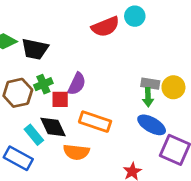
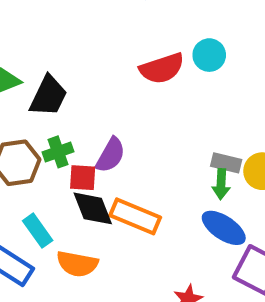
black trapezoid: (35, 49) -> (48, 96), turned -80
black diamond: (53, 127) -> (93, 208), moved
orange semicircle: (76, 152) -> (77, 264), moved

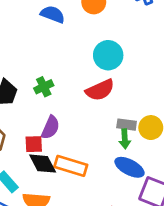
cyan circle: (209, 55) -> (108, 55), size x1.4
red semicircle: (162, 68) -> (100, 90), moved
green cross: (58, 152) -> (44, 87), moved

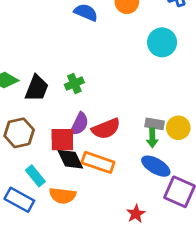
cyan circle: (108, 55) -> (162, 42), moved
red semicircle: (100, 90) -> (106, 129), moved
red square: (34, 144) -> (62, 140), size x1.4

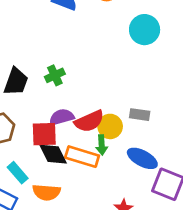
purple semicircle: (79, 124) -> (62, 117), turned -130
yellow circle: (178, 128) -> (110, 126), moved
green arrow: (152, 138) -> (102, 145), moved

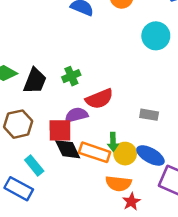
red semicircle: (89, 121) -> (99, 99), moved
yellow circle: (110, 126) -> (125, 154), moved
orange semicircle: (46, 192) -> (118, 183), moved

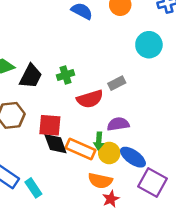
purple semicircle: (76, 115) -> (118, 124), moved
gray rectangle: (149, 115) -> (117, 83), moved, turned -42
cyan rectangle: (34, 165) -> (33, 188), moved

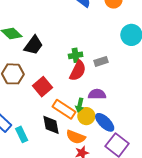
green cross: (65, 75) -> (76, 55), moved
red semicircle: (90, 99) -> (78, 71), turned -55
red square: (50, 125) -> (43, 87), turned 36
black diamond: (55, 144) -> (51, 125), moved

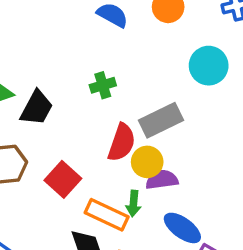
green cross: (76, 55) -> (103, 85), moved
gray rectangle: (101, 61) -> (161, 120), size x1.6
yellow circle: (86, 116) -> (147, 162), moved

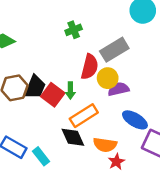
black trapezoid: (37, 108) -> (35, 87), moved
green arrow: (133, 204) -> (70, 90), moved
orange rectangle: (107, 215) -> (84, 116), turned -52

